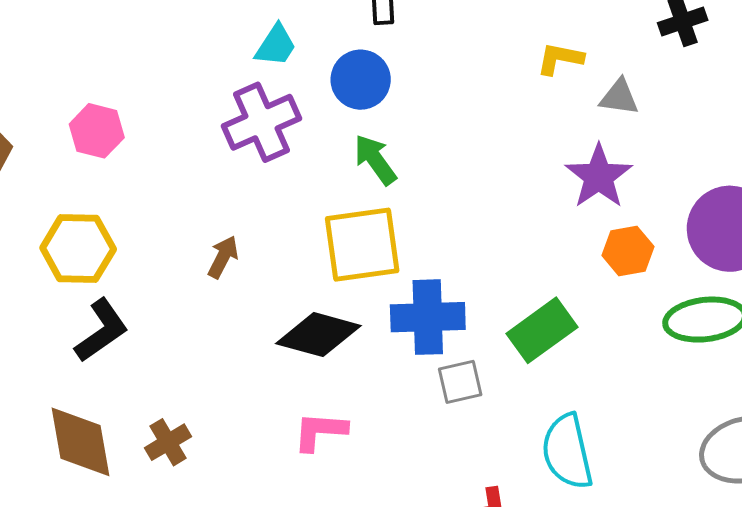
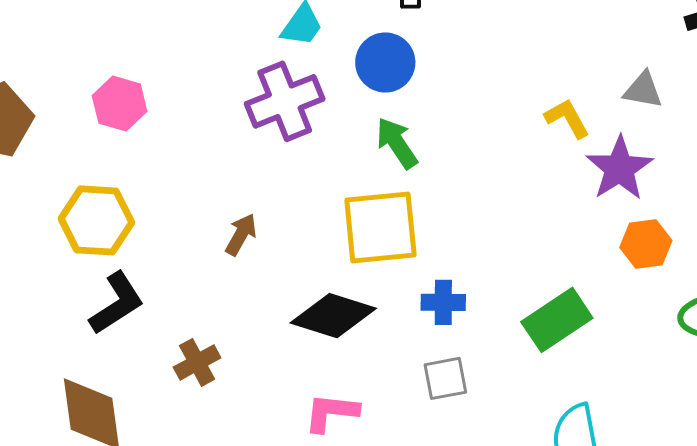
yellow L-shape: (560, 59) -> (567, 118), moved, turned 48
blue cross: (428, 317) -> (443, 302), size x0.6
gray square: (460, 382) -> (445, 378), moved
brown cross: (168, 442) -> (197, 362), moved

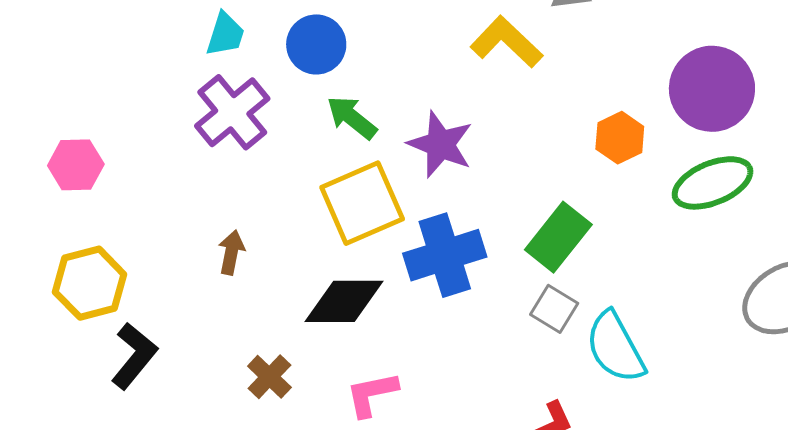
yellow L-shape: (567, 118) -> (506, 42), size x1.5
purple star: (619, 168) -> (440, 144), moved
blue cross: (443, 302) -> (445, 255), size x1.8
brown cross: (197, 362) -> (269, 377), moved
gray square: (445, 378) -> (554, 309), moved, turned -30

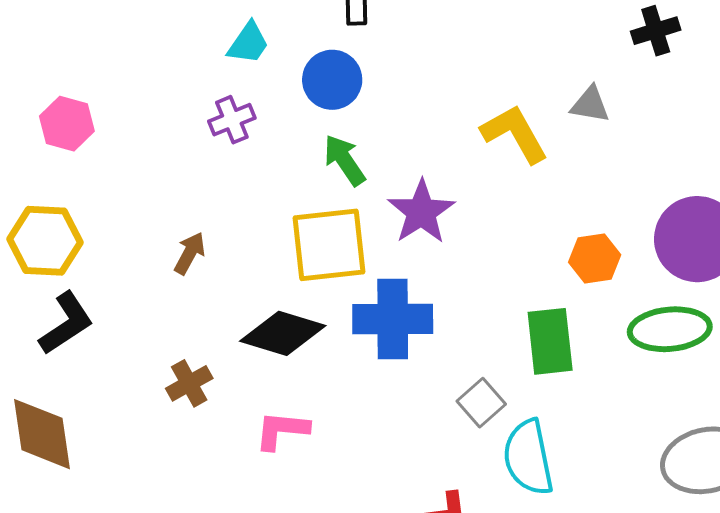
purple cross: (232, 112) -> (232, 120), size x0.6
green rectangle: (558, 237) -> (550, 341), moved, turned -62

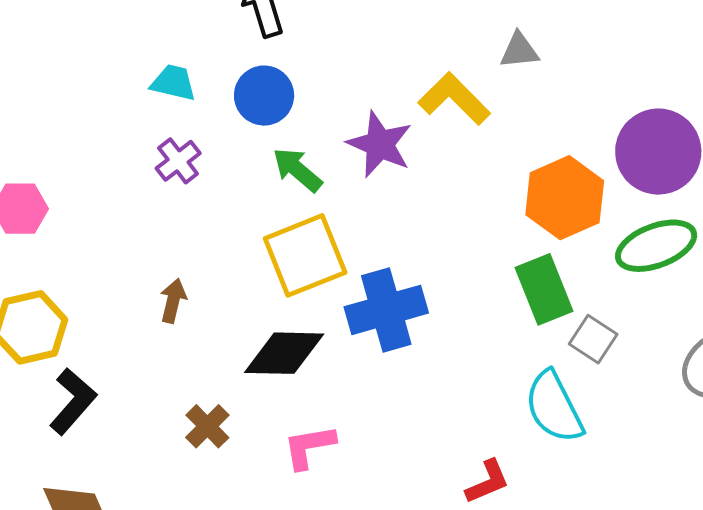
cyan trapezoid: (248, 43) -> (173, 83), turned -96
purple star: (421, 212) -> (380, 144), moved
orange hexagon: (595, 259) -> (565, 198), size x1.6
gray square: (481, 403) -> (593, 339), moved

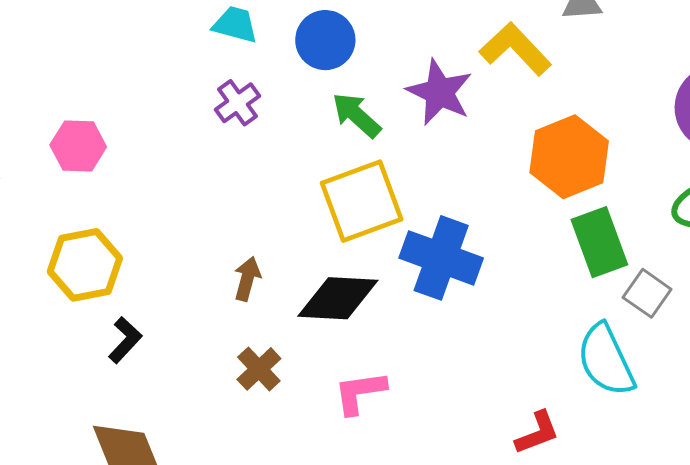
orange hexagon: (565, 198) -> (569, 157), moved
brown arrow: (173, 301) -> (247, 279), moved
blue cross: (386, 310) -> (441, 258), turned 34
black L-shape: (73, 401) -> (125, 340), size x0.7

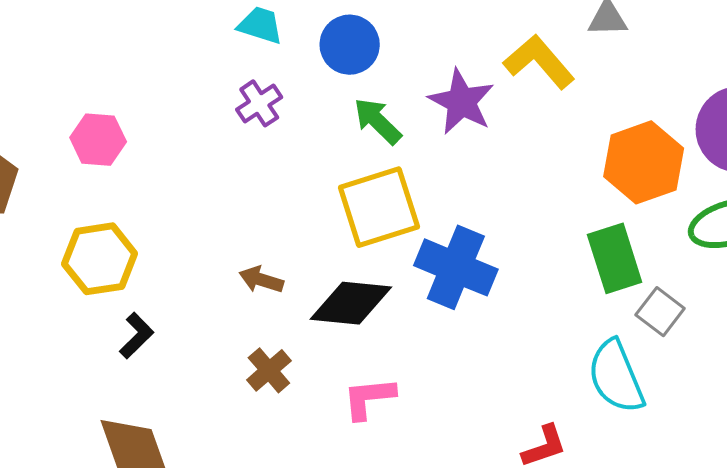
orange hexagon: (569, 157) -> (644, 162), moved
brown arrow: (247, 279) -> (261, 280), turned -90

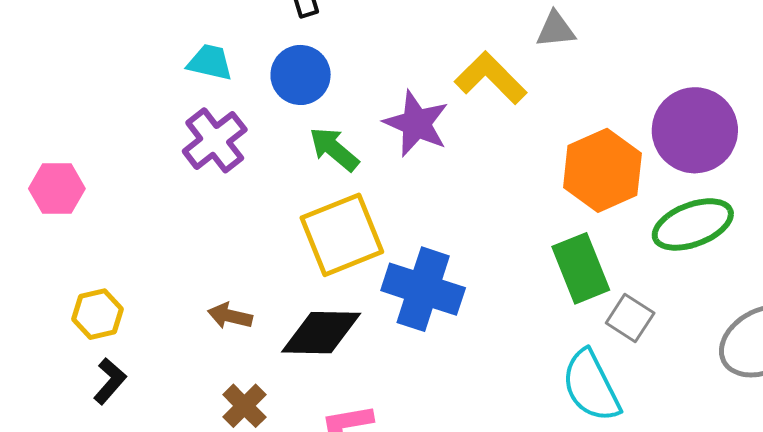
purple cross: (259, 103) -> (215, 140), size x1.4
yellow hexagon: (100, 259) -> (97, 314), moved, size x0.7

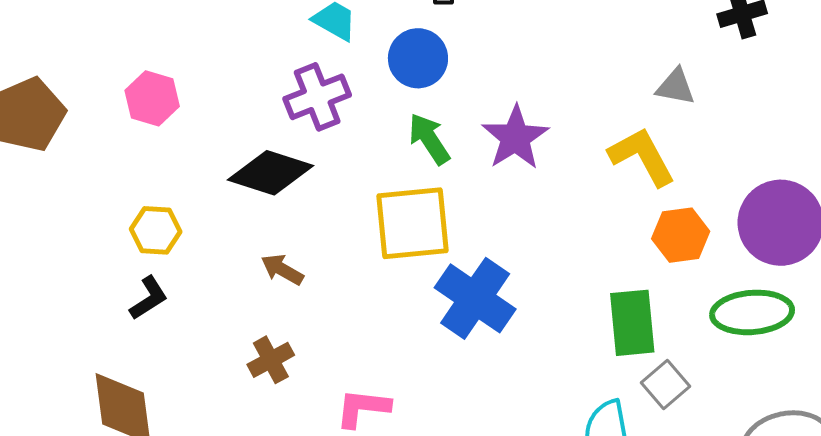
yellow L-shape: (491, 78) -> (642, 156), moved
orange hexagon: (602, 170) -> (681, 235), size x0.7
black diamond: (321, 333) -> (270, 173), moved

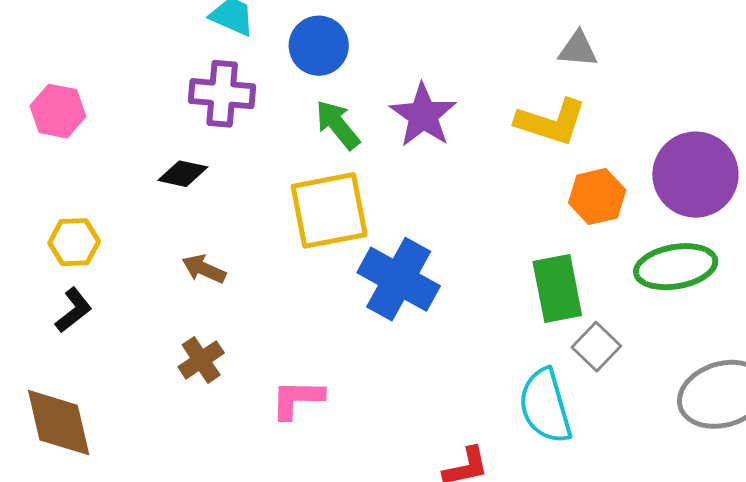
purple cross: (317, 97) -> (222, 94), turned 32
yellow L-shape: (642, 156) -> (551, 122), turned 142
black diamond: (270, 173) -> (183, 174), size x0.6

